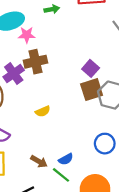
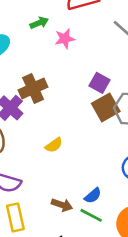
pink star: (27, 35) -> (65, 39), moved

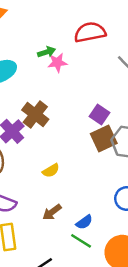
pink star: (65, 39) -> (57, 63), moved
brown cross: (33, 88) -> (35, 115), turned -32
brown arrow: (62, 205) -> (52, 212), moved, turned 120

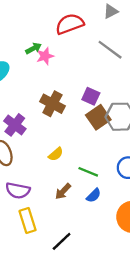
brown cross: (35, 115) -> (52, 104), moved
green line: (81, 241) -> (88, 172), moved

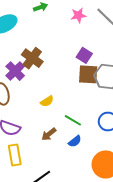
pink star: (45, 56) -> (78, 15), moved
brown cross: (52, 104) -> (32, 58), moved
brown square: (98, 117) -> (88, 74), turned 30

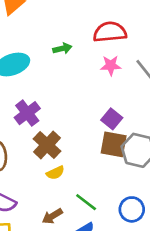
brown cross: (32, 58) -> (47, 145), moved
purple cross: (15, 71) -> (27, 113), moved

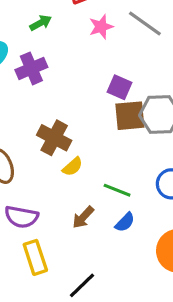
purple cross: (27, 113) -> (31, 68), moved, turned 30

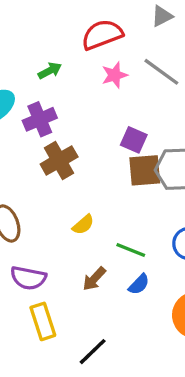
brown cross: (54, 138) -> (59, 160), moved, turned 32

